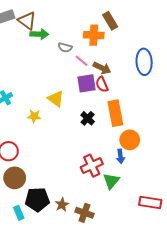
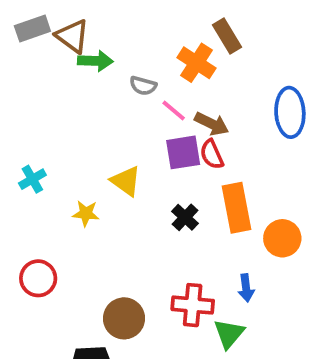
orange cross: (94, 35) -> (196, 63), turned 30
orange circle: (130, 140) -> (282, 238), moved
red cross: (92, 166) -> (193, 305), turned 30
brown circle: (15, 178) -> (124, 318), moved

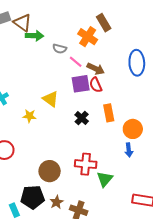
orange rectangle: (237, 208) -> (109, 113), size x0.7
blue arrow: (246, 288) -> (129, 150), moved

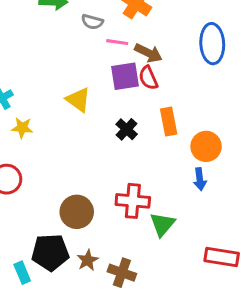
pink line: (76, 62) -> (117, 42), turned -32
yellow star: (29, 116) -> (22, 128), moved

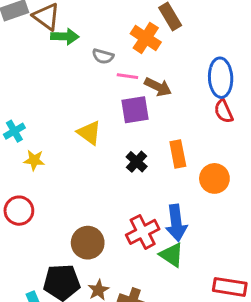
red semicircle: (148, 78) -> (224, 111), moved
blue arrow: (200, 179) -> (176, 223), moved, size x1.6
red cross: (133, 201) -> (143, 232), turned -32
green triangle: (162, 224) -> (172, 255), turned -36

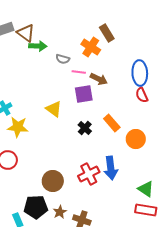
orange rectangle: (178, 154) -> (112, 123), turned -30
yellow star: (34, 160) -> (18, 127), size x1.5
green triangle: (172, 255) -> (146, 189), moved

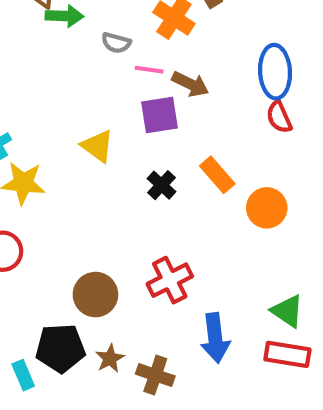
blue arrow: (111, 168) -> (215, 338), moved

